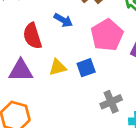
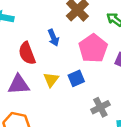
blue arrow: (63, 20) -> (53, 38), turned 42
yellow triangle: (58, 67) -> (51, 80), turned -35

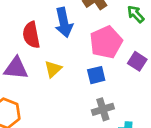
blue arrow: (53, 38) -> (64, 23), size x1.5
blue square: (76, 78) -> (96, 75), moved

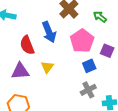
blue square: (96, 75) -> (89, 66), moved

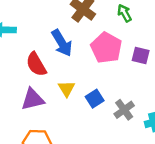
green arrow: (100, 17) -> (125, 13), turned 32
blue square: (89, 66) -> (95, 99), moved

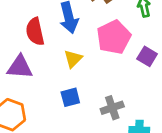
yellow triangle: (67, 89) -> (73, 59), moved
blue square: (95, 99) -> (70, 97), moved

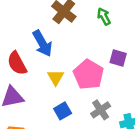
pink pentagon: (114, 37) -> (88, 75), moved

